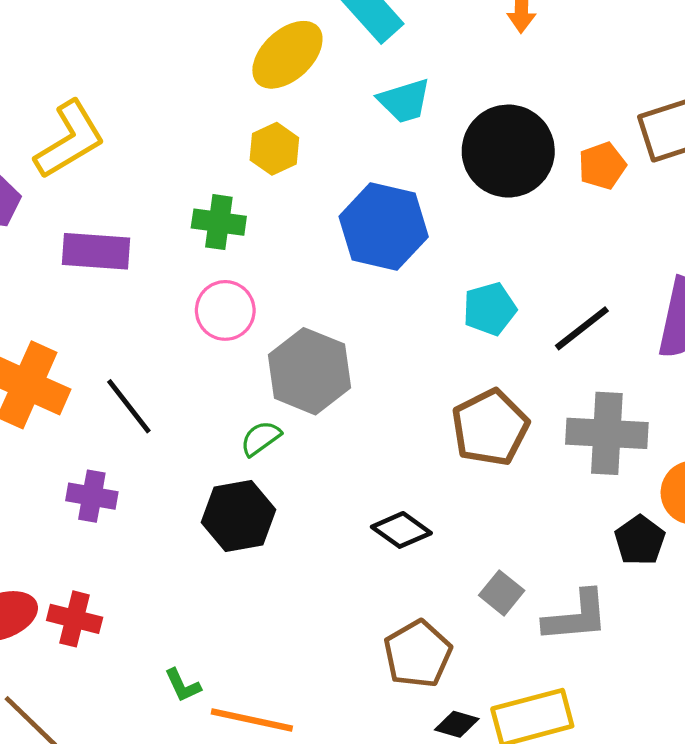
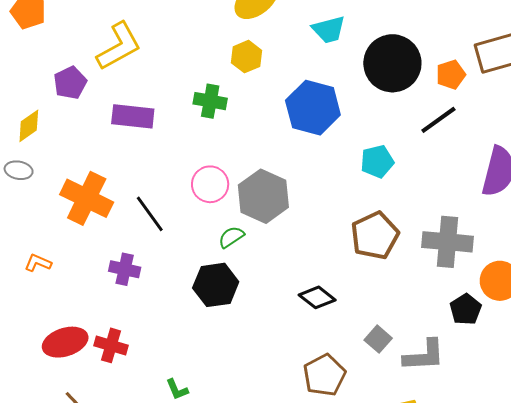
pink circle: (225, 310) -> (210, 184), moved
black line: (582, 328) -> (438, 120), moved

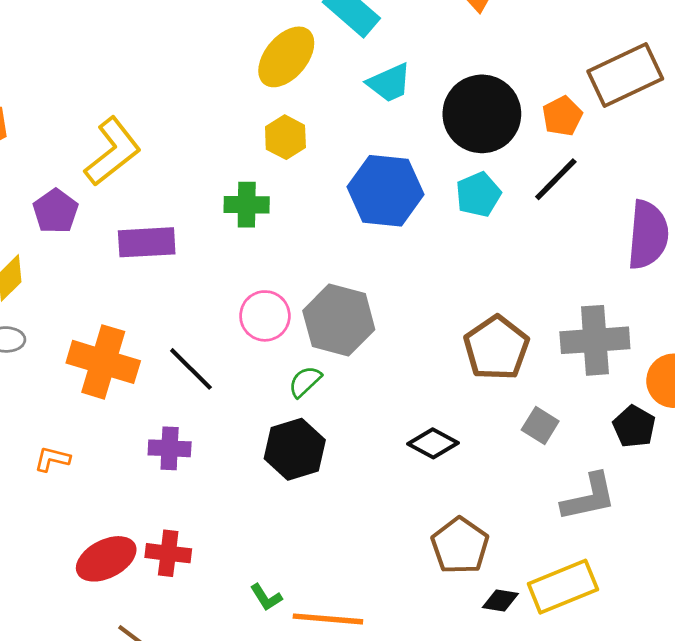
cyan pentagon: (377, 161) -> (478, 194), moved
gray square: (378, 339) -> (540, 426), moved

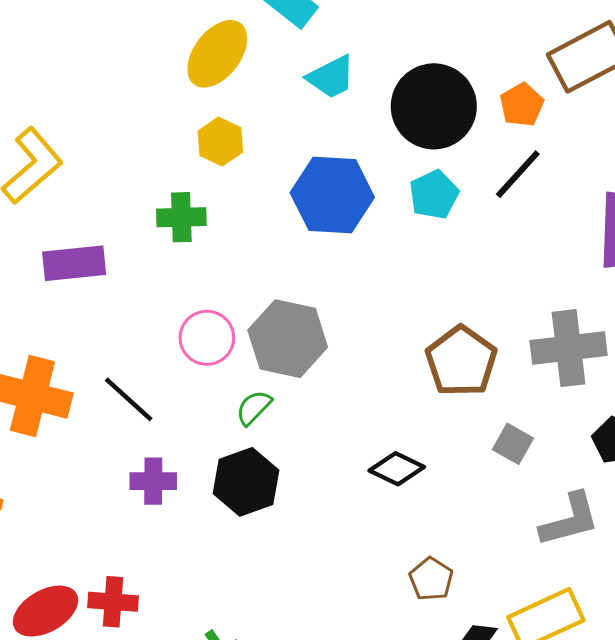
purple cross: (170, 448) -> (153, 481), moved
brown pentagon: (460, 546) -> (431, 579), size x0.7

